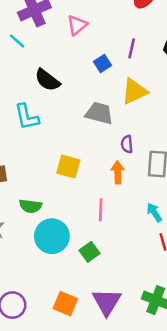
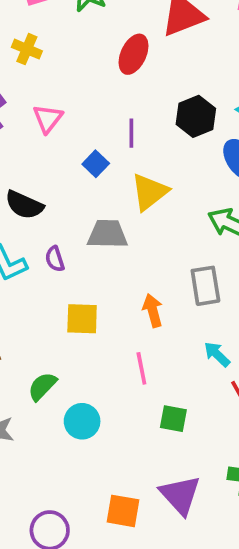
purple semicircle: (127, 144) -> (55, 259), moved
green semicircle: (31, 206) -> (42, 386), turned 140
cyan circle: (52, 236) -> (82, 421), size x0.7
green square: (89, 252) -> (173, 419), moved, turned -30

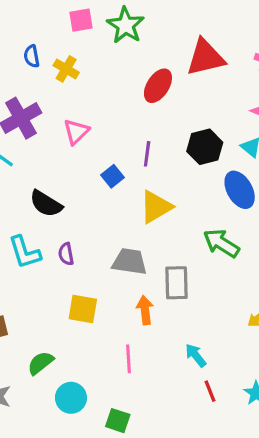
gray trapezoid: (107, 234) -> (130, 262), moved
gray rectangle: (205, 286) -> (176, 283), moved
green square: (173, 419) -> (118, 421), moved

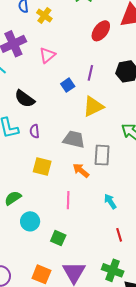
orange arrow: (145, 310) -> (81, 170), turned -48
red line: (210, 391) -> (119, 235), moved

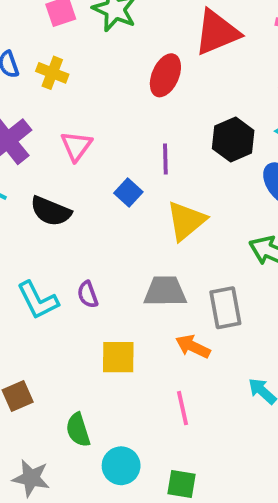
black semicircle: (25, 99) -> (51, 211), moved
green semicircle: (13, 198) -> (78, 430), turned -60

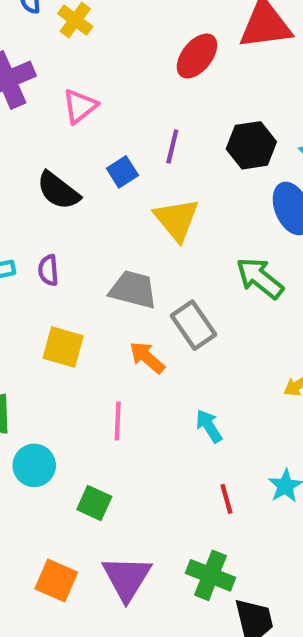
black semicircle: (51, 211) -> (58, 191), moved
yellow triangle: (186, 221) -> (177, 220), turned -45
gray rectangle: (225, 308) -> (194, 325), turned -39

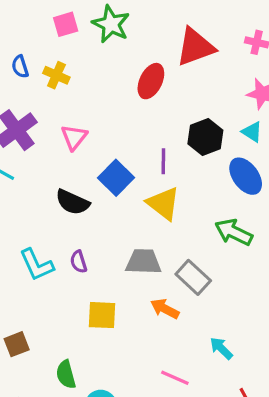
purple line: (172, 147) -> (163, 161), moved
blue square: (122, 172) -> (116, 178), size x1.5
pink line: (118, 421) -> (175, 378), moved, turned -56

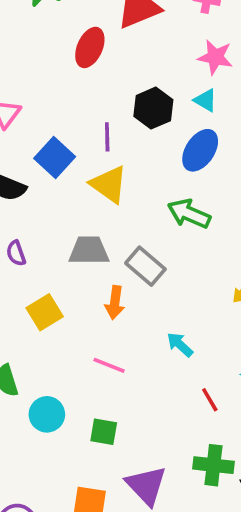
blue ellipse: (246, 176) -> (200, 150), turned 72
orange arrow: (165, 309) -> (115, 303), turned -108
yellow square: (102, 315) -> (45, 312), turned -32
pink line: (175, 378) -> (109, 365), moved

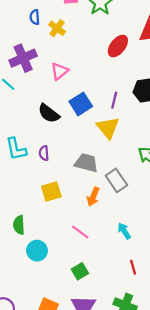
green square: (104, 432) -> (80, 271), moved, turned 35

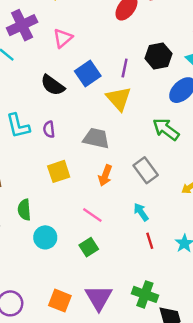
gray rectangle: (116, 180) -> (146, 170), moved
red line: (133, 267) -> (150, 241), moved
green square: (80, 271) -> (89, 247), moved

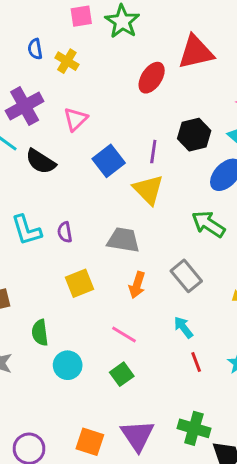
black semicircle: (53, 85) -> (41, 161), moved

